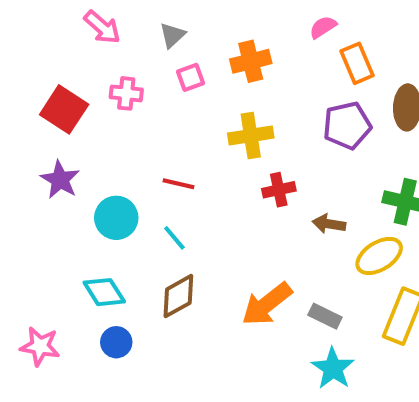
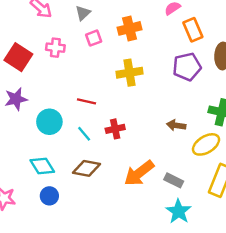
purple star: (60, 180) -> (16, 99), turned 30
red cross: (279, 190) -> (115, 129), moved
brown diamond: (178, 296) -> (86, 168), turned 40

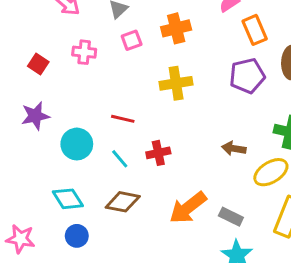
red square: (18, 57) -> (38, 64), size x0.6

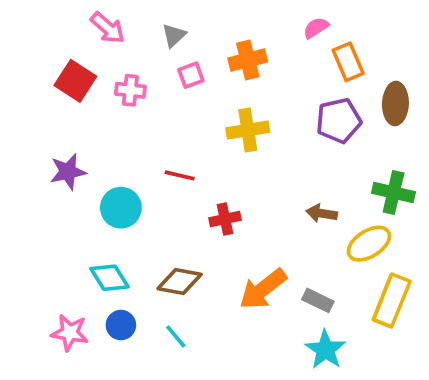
red square: (38, 64) -> (75, 81), moved, size x1.5
cyan line: (120, 159) -> (176, 336), moved
pink star: (20, 239) -> (70, 333), moved

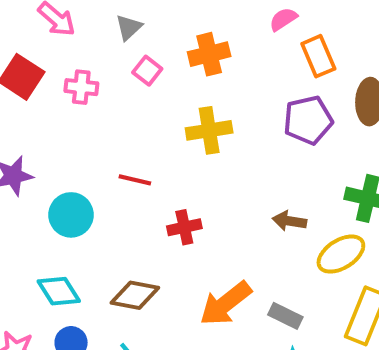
pink square: (191, 75) -> (147, 71), turned -32

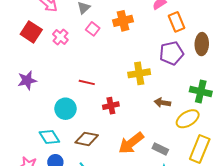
pink cross: (81, 87) -> (60, 37), turned 35
yellow cross: (209, 130) -> (139, 73), moved
cyan circle: (71, 215) -> (65, 109), moved

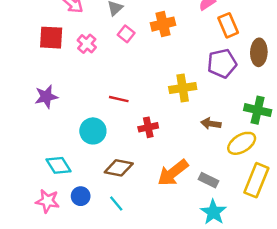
red square: (31, 32) -> (51, 38), turned -30
cyan diamond: (49, 137) -> (58, 165), moved

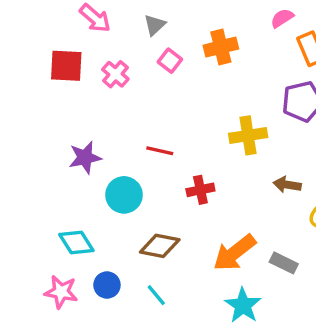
purple star: (46, 97) -> (85, 158), moved
cyan star: (213, 212) -> (243, 305), moved

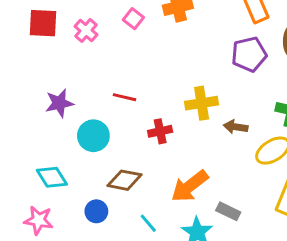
yellow cross: (248, 135) -> (202, 103), moved
gray rectangle: (284, 263) -> (228, 211), moved
blue circle: (107, 285) -> (96, 211), moved
cyan line: (156, 295) -> (148, 223), moved

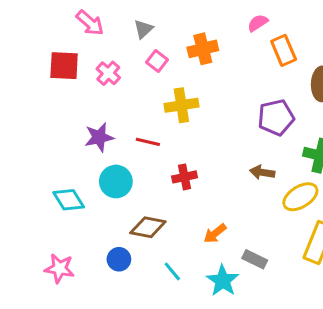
purple pentagon: (249, 54) -> (276, 117), moved
purple star: (59, 103) -> (99, 137), moved
yellow cross: (202, 103) -> (181, 105), moved
cyan diamond: (52, 177) -> (69, 200), moved
orange arrow: (190, 186) -> (215, 233), size x0.6

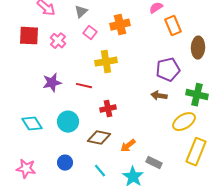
brown arrow: (262, 172) -> (159, 96), moved
cyan circle: (116, 181) -> (68, 122), moved
brown diamond: (148, 227) -> (99, 138), moved

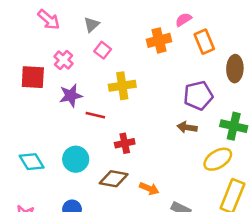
orange cross: (120, 25) -> (159, 40), moved
red square: (29, 36) -> (33, 77), moved
purple star: (52, 83) -> (71, 96), moved
orange arrow: (128, 146) -> (149, 189), turned -119

